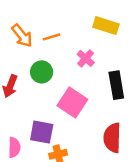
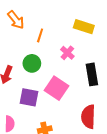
orange arrow: (22, 36) -> (16, 20), moved
orange line: (51, 37) -> (40, 35), turned -56
purple square: (42, 132) -> (29, 97), moved

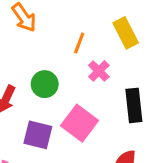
yellow rectangle: (84, 27) -> (126, 33), turned 42
orange line: (40, 35) -> (79, 43), moved

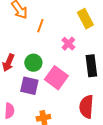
orange line: (79, 43) -> (40, 26), moved
green circle: (45, 84) -> (33, 63), moved

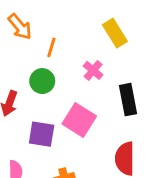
green circle: (33, 63) -> (42, 81), moved

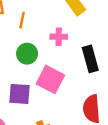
pink cross: (93, 70) -> (59, 37), turned -35
green circle: (42, 81) -> (27, 54), moved

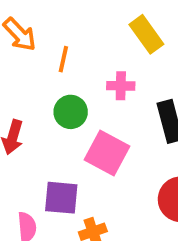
purple square: (20, 94) -> (61, 198), moved

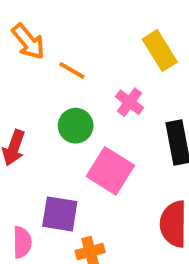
orange line: (63, 59) -> (72, 70), turned -76
pink cross: (121, 86) -> (130, 102), turned 32

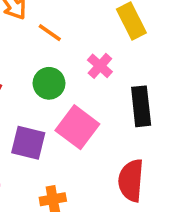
purple square: (60, 214) -> (28, 143), moved

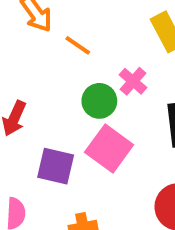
green circle: (49, 83) -> (99, 101), moved

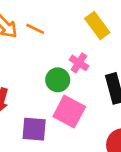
orange line: (78, 45) -> (35, 29), moved

